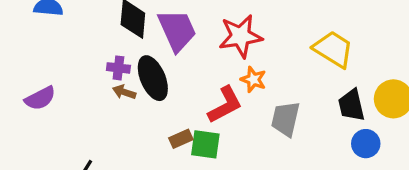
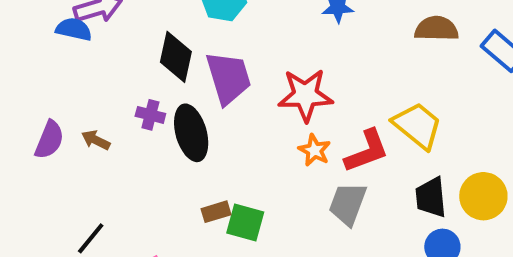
brown arrow: (124, 92) -> (96, 140), moved
purple semicircle: (40, 98) -> (49, 140), turned -48
red L-shape: (225, 105) -> (367, 151), moved

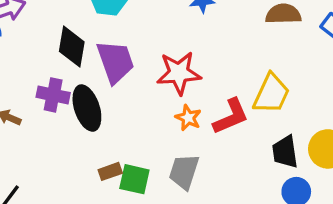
purple cross: (150, 115) -> (53, 95), size x1.4
yellow trapezoid: (417, 126) -> (271, 94), turned 78
gray trapezoid: (348, 204) -> (184, 172), moved

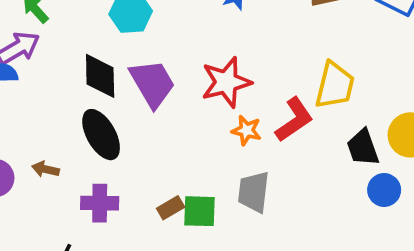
purple cross: (53, 95) -> (100, 203), moved
black ellipse: (87, 108) -> (101, 135), moved

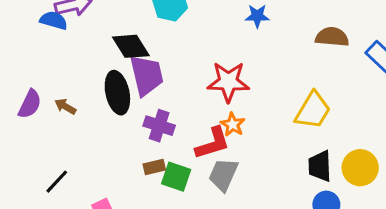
black diamond: (100, 76) -> (131, 46), turned -48
purple trapezoid: (152, 83) -> (147, 75), moved
red L-shape: (294, 120) -> (213, 143), moved
purple cross: (100, 203) -> (159, 126), moved

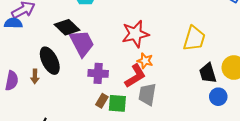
black ellipse: (117, 93) -> (50, 61), moved
brown arrow: (65, 106) -> (35, 76), turned -104
brown rectangle: (154, 167) -> (102, 101), turned -32

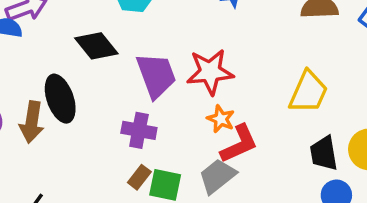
purple trapezoid: (82, 43) -> (156, 75), moved
brown arrow: (35, 76) -> (32, 122), size x1.6
red L-shape: (135, 76) -> (239, 144), moved
gray trapezoid: (147, 94) -> (217, 176), turned 35

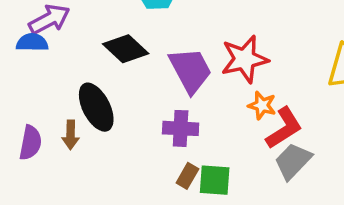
brown arrow: (32, 122) -> (71, 135), size x0.7
gray trapezoid: (217, 176) -> (293, 161), moved

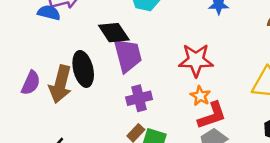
purple trapezoid: (190, 70) -> (128, 55), moved
purple cross: (181, 128) -> (139, 98), turned -30
brown arrow: (71, 135) -> (60, 84), size x1.8

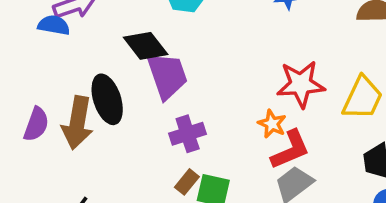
red star: (196, 60) -> (301, 84), moved

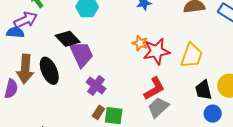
brown arrow: (77, 123) -> (25, 69), moved
orange star: (272, 124) -> (140, 43), moved
purple cross: (188, 134) -> (96, 85), turned -30

